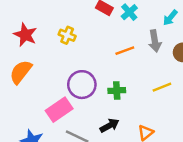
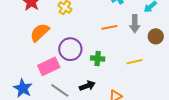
orange semicircle: (21, 72) -> (40, 32), moved

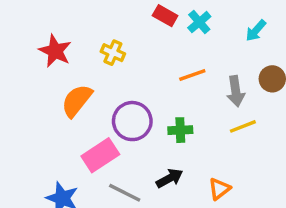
gray arrow: (135, 24) -> (236, 91), moved

